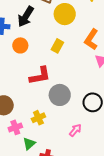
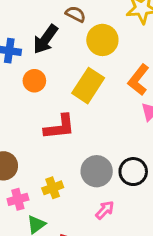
yellow rectangle: (57, 46) -> (88, 86), size x1.6
gray circle: (60, 95) -> (97, 171), moved

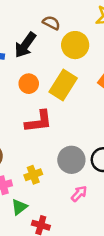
orange circle: (34, 81) -> (29, 84), moved

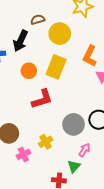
brown semicircle: (51, 23) -> (38, 20), turned -32
green triangle: (19, 207) -> (74, 166), moved

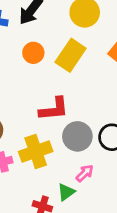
red L-shape: (42, 99) -> (54, 109), moved
yellow cross: (46, 142) -> (36, 151), size x1.6

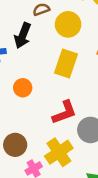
orange circle: (33, 53) -> (23, 88), moved

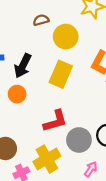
black arrow: (23, 36) -> (23, 66), moved

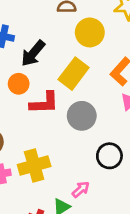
red L-shape: (55, 121) -> (44, 103), moved
gray circle: (79, 140) -> (82, 116), moved

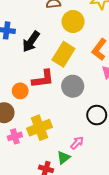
orange circle: (19, 84) -> (20, 91), moved

